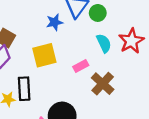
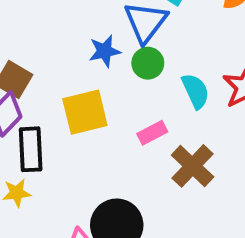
green circle: (98, 13) -> (148, 63), moved
black rectangle: (24, 89) -> (31, 149), moved

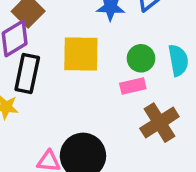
green circle: (148, 63) -> (141, 58), moved

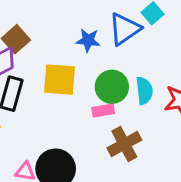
green circle: (141, 58) -> (112, 87), size x1.4

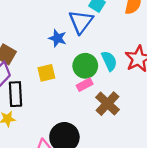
blue star: (88, 40) -> (58, 38), turned 30
yellow square: (60, 80) -> (46, 73), size x0.7

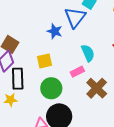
cyan semicircle: (109, 61) -> (88, 53), moved
green circle: (85, 66) -> (51, 88), moved

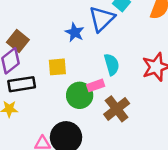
black rectangle: (18, 79) -> (22, 84), turned 75
green circle: (51, 88) -> (80, 95), moved

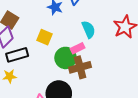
yellow square: (57, 67) -> (45, 37), turned 35
brown cross: (117, 109) -> (80, 67), moved, turned 30

